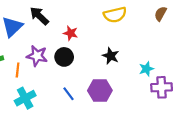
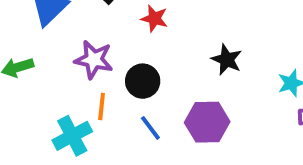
black circle: (64, 57) -> (143, 81), moved
orange line: (18, 70) -> (102, 106), moved

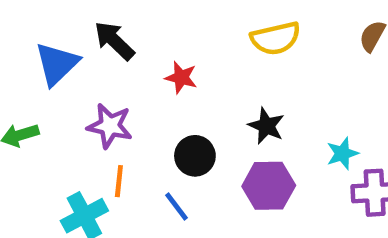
black circle: (143, 81) -> (195, 156), moved
purple hexagon: (207, 122) -> (269, 186), moved

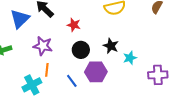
cyan star: (342, 154) -> (130, 58), moved
black circle: (195, 156) -> (81, 50), moved
purple hexagon: (269, 186) -> (96, 72), moved

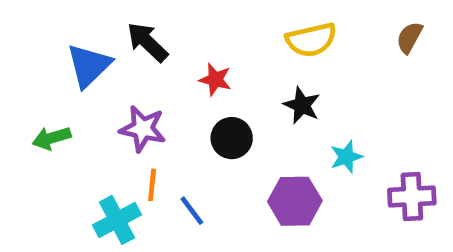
black star: (111, 46) -> (302, 105), moved
purple hexagon: (96, 72) -> (295, 201), moved
blue line: (72, 81) -> (192, 211), moved

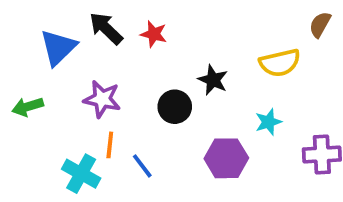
yellow semicircle: (311, 40) -> (280, 63), moved
red star: (215, 80) -> (154, 34), moved
black star: (302, 105) -> (213, 80), moved
cyan cross: (117, 220) -> (81, 174), turned -33

